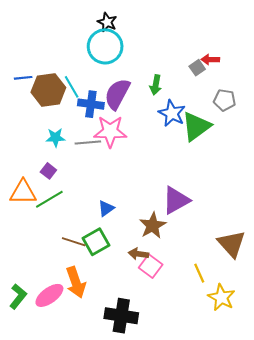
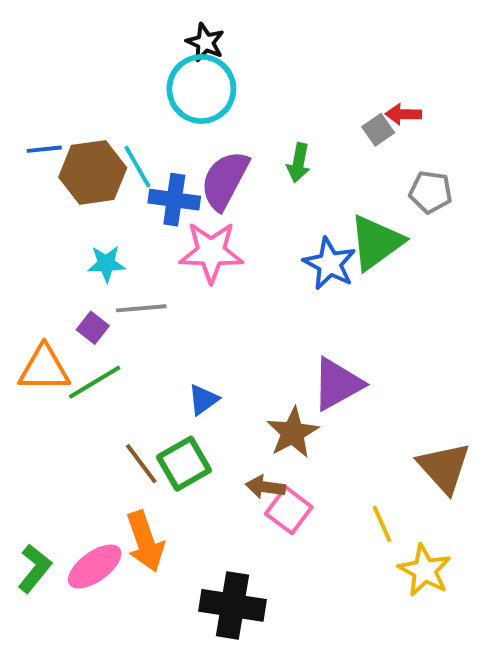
blue star: (172, 113) -> (330, 264), moved
gray line: (88, 143) -> (141, 308), moved
brown line: (74, 242) -> (141, 464), turned 35

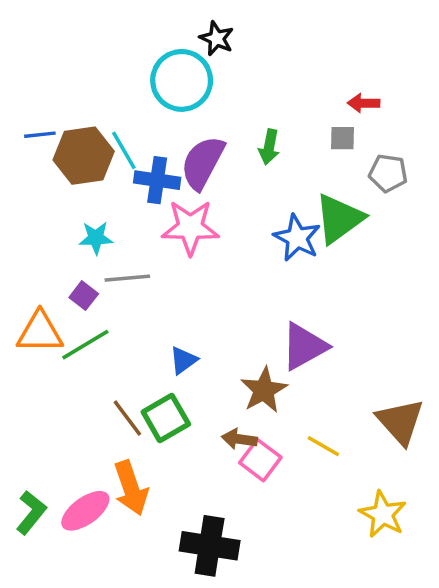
black star: (205, 42) -> (217, 38), moved
gray square: (378, 130) -> (343, 138), moved, turned 36
yellow line: (382, 524) -> (323, 446), moved, turned -36

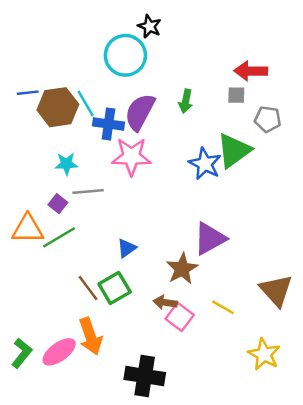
red arrow: (364, 103) -> (251, 71), size x1.5

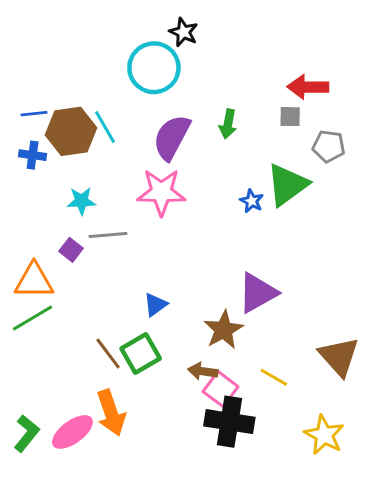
blue cross: (109, 124) -> (33, 155), moved, size x0.7
blue star: (205, 164) -> (252, 201), size x0.6
green line: (59, 237) -> (33, 318), moved
black cross: (145, 376) -> (229, 422), moved

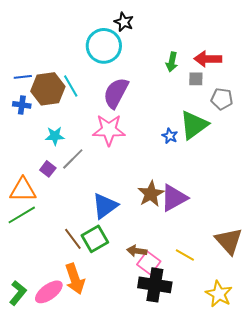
green arrow: (228, 124) -> (172, 62), moved
gray line: (108, 235) -> (73, 159), turned -40
blue triangle: (155, 305) -> (105, 206), size x1.6
brown star: (224, 330) -> (151, 194), moved

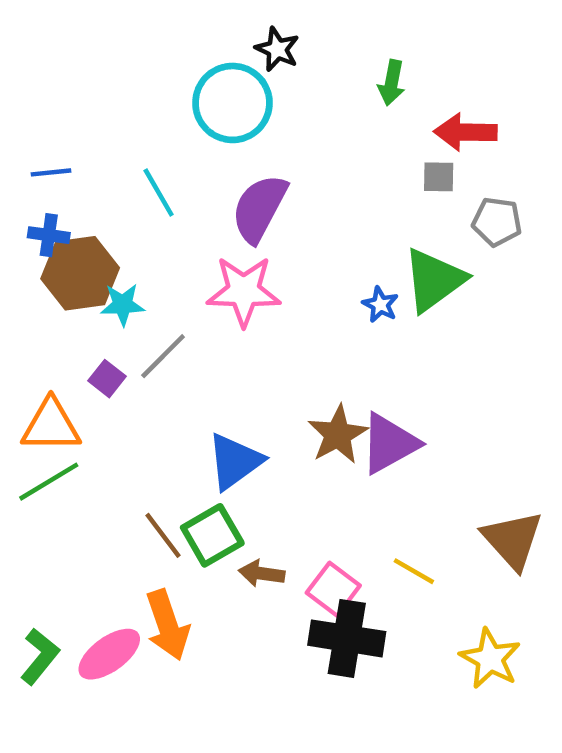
green arrow: (172, 62) -> (392, 83), moved
brown hexagon: (48, 89) -> (80, 273), moved
brown arrow: (137, 251) -> (262, 573), moved

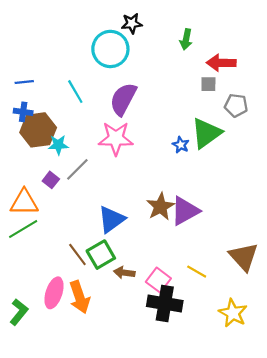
black star: (277, 49) -> (132, 23), turned -30
pink ellipse: (109, 654) -> (54, 293), moved, turned -36

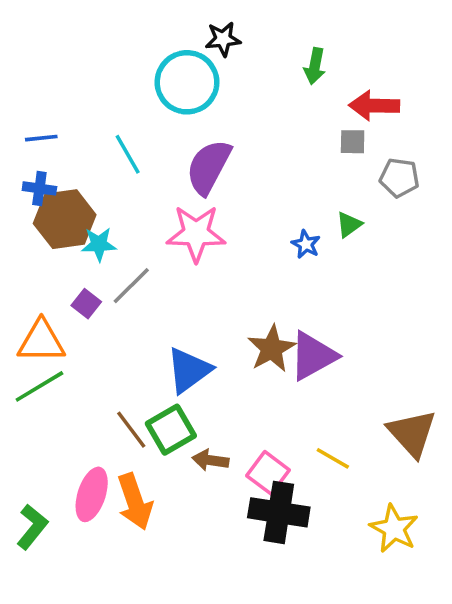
green triangle: (206, 133) -> (349, 224), size x0.5

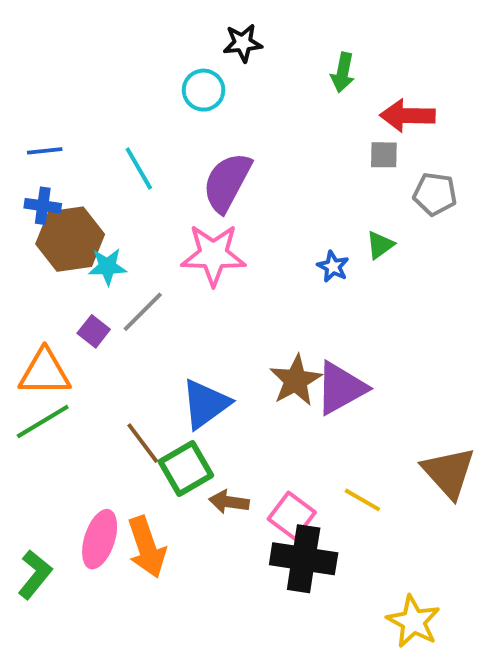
cyan circle: (187, 82) -> (204, 90), size x0.6
brown line: (131, 430) -> (143, 443), moved
yellow star: (394, 529) -> (413, 622), moved

